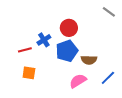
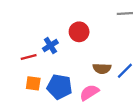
gray line: (109, 12) -> (125, 13), turned -40
blue pentagon: (67, 51) -> (60, 87), moved, turned 30
blue line: (108, 78) -> (125, 71), moved

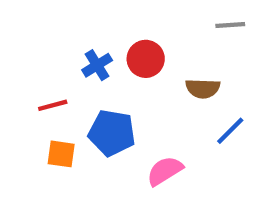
blue cross: (50, 46) -> (97, 65), moved
brown semicircle: (102, 68) -> (203, 88), moved
blue pentagon: (60, 87) -> (112, 133), moved

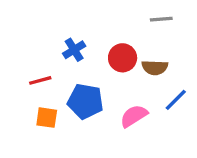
gray line: (230, 25) -> (161, 19), moved
red circle: (146, 59) -> (123, 58), moved
pink semicircle: (165, 171) -> (134, 116), moved

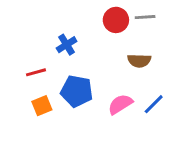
red circle: (123, 58) -> (116, 20), moved
blue line: (176, 100) -> (154, 104), moved
orange square: (47, 118) -> (42, 106), turned -30

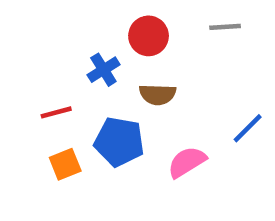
red circle: (116, 20) -> (149, 36), moved
brown semicircle: (139, 61) -> (158, 94), moved
blue line: (154, 104) -> (248, 128), moved

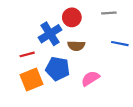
blue cross: (103, 70) -> (50, 34), size x1.5
blue line: (248, 128) -> (120, 44), moved, turned 56
orange square: (65, 164) -> (31, 80), size x1.5

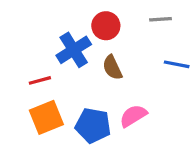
brown semicircle: (76, 46) -> (112, 68), turned 63
blue pentagon: (58, 69) -> (93, 125), moved

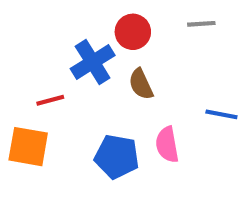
blue line: (177, 64) -> (221, 114), moved
pink semicircle: (133, 116) -> (167, 145), turned -68
orange square: (46, 117) -> (28, 147), moved, turned 32

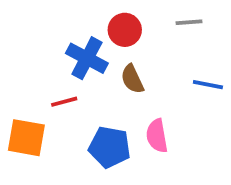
blue cross: (93, 62) -> (87, 58), turned -30
red line: (50, 100) -> (64, 102), moved
blue line: (221, 114) -> (208, 85), moved

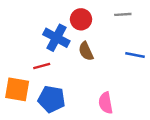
pink semicircle: (157, 136) -> (106, 103), moved
blue pentagon: (110, 147) -> (52, 99), moved

